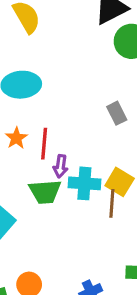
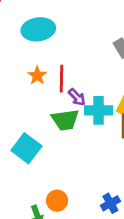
purple arrow: (60, 166) -> (77, 97), turned -48

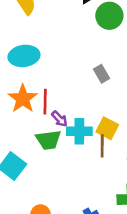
orange star: (37, 75) -> (23, 99), size x1.6

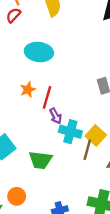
orange star: (23, 99) -> (28, 90), size x0.6
green trapezoid: (48, 140) -> (40, 160), moved

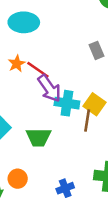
red line: (47, 97) -> (38, 70), turned -65
purple arrow: (56, 116) -> (49, 88), size x1.6

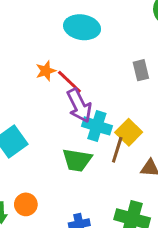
cyan ellipse: (24, 22) -> (82, 27), moved
green trapezoid: (39, 137) -> (77, 160), moved

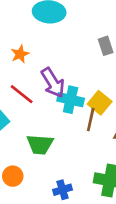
red line: (69, 82) -> (22, 94), moved
green trapezoid: (77, 160) -> (40, 144), moved

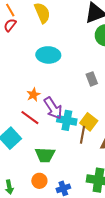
orange star: (20, 54) -> (33, 95), moved
orange circle: (13, 176) -> (39, 181), moved

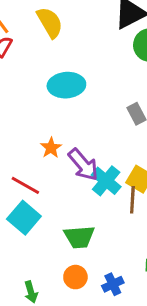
red line: (30, 118) -> (25, 185), moved
cyan cross: (67, 120) -> (106, 181), turned 36

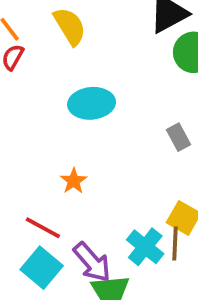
purple arrow: (83, 165) -> (92, 262), moved
cyan cross: (106, 181) -> (145, 247), moved

